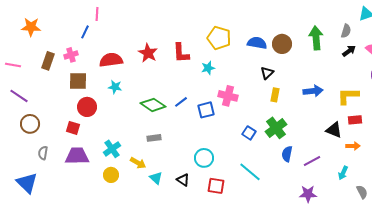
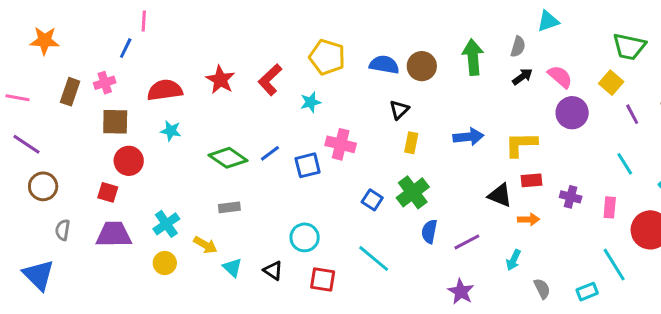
red L-shape: (181, 53) -> (270, 80), turned 50
purple star: (308, 194) -> (461, 292), turned 30

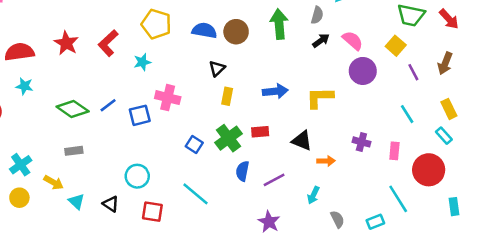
red rectangle: (531, 180) -> (260, 132), moved

